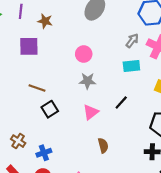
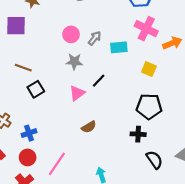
gray arrow: (132, 41) -> (95, 38), moved
black line: (121, 102) -> (99, 81), moved
brown semicircle: (103, 146) -> (89, 127), turned 72

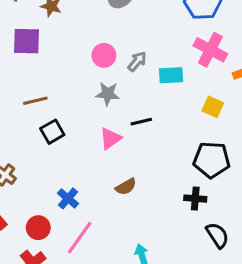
brown line: (23, 68) -> (35, 101), turned -35
black line: (99, 81) -> (141, 122), turned 32
blue cross: (29, 133) -> (68, 198), moved, turned -32

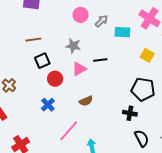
gray star: (108, 94) -> (73, 46), moved
red circle: (38, 228) -> (55, 79), moved
pink line: (80, 238) -> (69, 131), moved

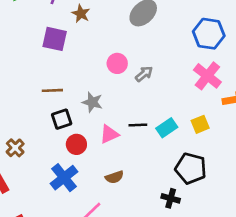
cyan rectangle: (122, 32) -> (167, 128), moved, turned -42
gray star: (73, 46) -> (92, 102), moved
yellow square: (147, 55) -> (200, 124), turned 32
blue cross: (48, 105) -> (64, 178), size x1.5

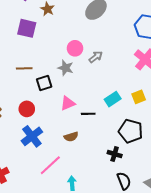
gray star: (92, 102) -> (66, 68), moved
black square: (62, 119) -> (44, 83), moved
black line: (138, 125) -> (88, 114), moved
red circle: (76, 144) -> (27, 109), moved

